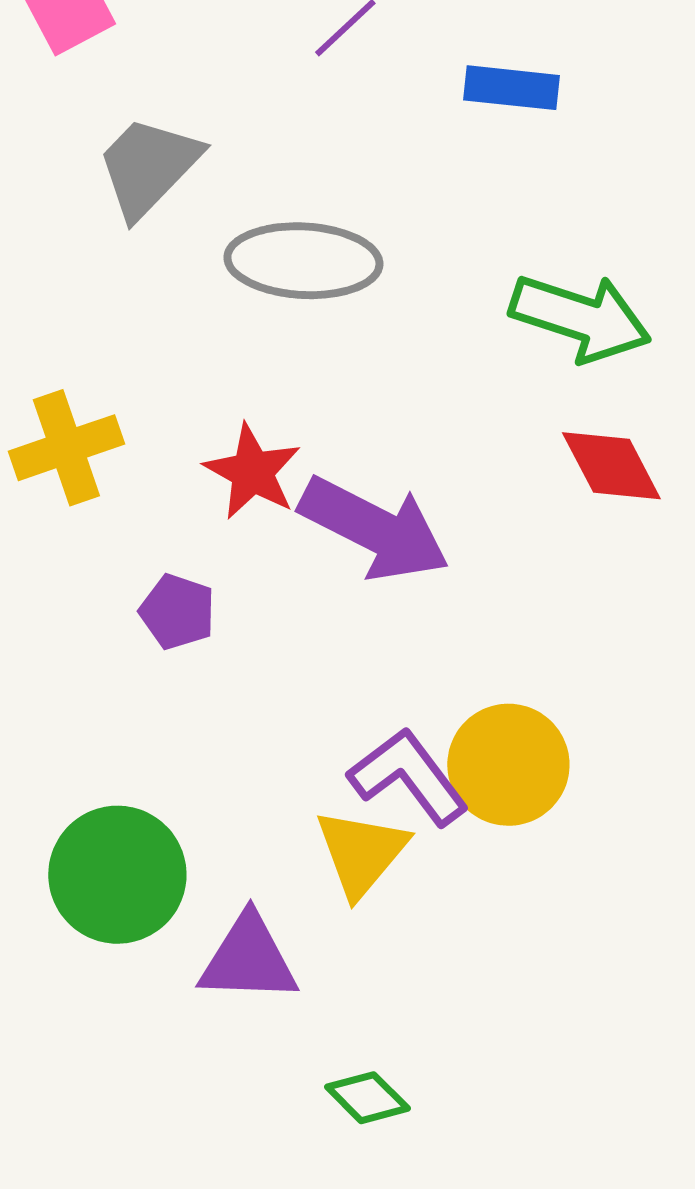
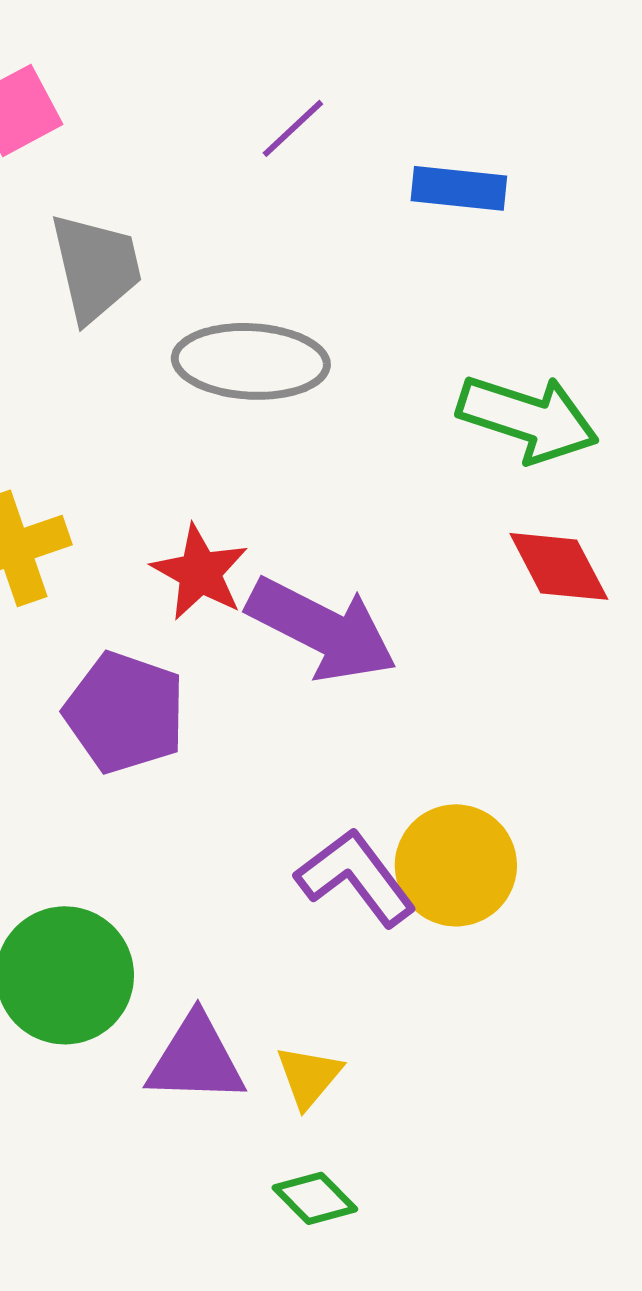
gray trapezoid: (148, 167) -> (96, 267), turned 123
purple pentagon: (177, 612) -> (125, 712), size x1.6
yellow triangle: (361, 853) -> (309, 1076), moved, size x0.7

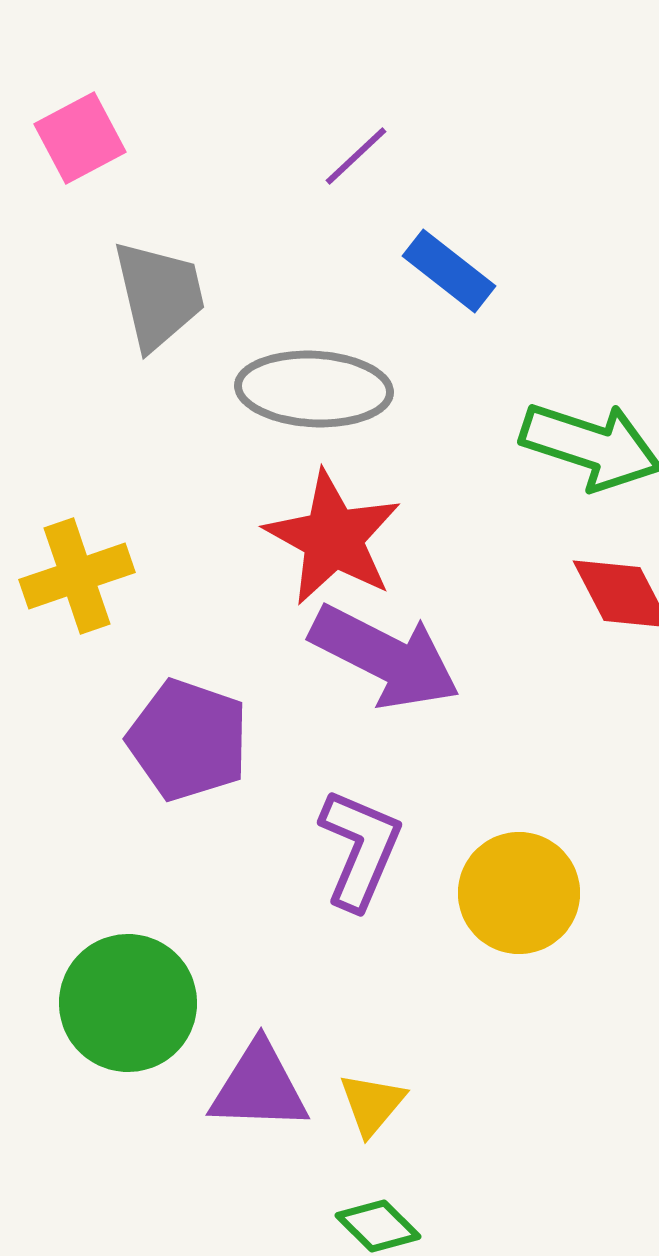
blue rectangle: (459, 188) -> (449, 271), moved, turned 32
red star: (200, 572) -> (333, 538), moved, size x1.4
purple L-shape: (356, 877) -> (360, 849), moved, turned 60

